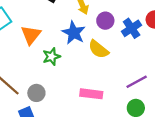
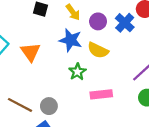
green star: (51, 57) -> (77, 72), moved

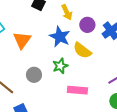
gray circle: (49, 106) -> (34, 75), moved

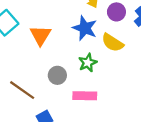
pink rectangle: (77, 90) -> (85, 96), moved

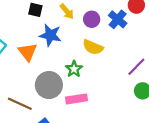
blue star: (85, 28) -> (50, 35), moved
gray circle: (57, 75) -> (49, 85), size x1.6

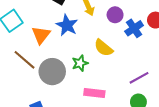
purple circle: (92, 19) -> (115, 15), moved
pink rectangle: (77, 99) -> (94, 93), moved
brown line: (20, 104) -> (24, 60), moved

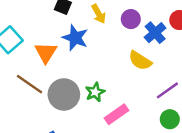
yellow semicircle: (104, 48) -> (140, 61), moved
green star: (80, 63) -> (95, 92), moved
pink rectangle: (94, 93) -> (117, 114), turned -36

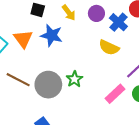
orange triangle: (46, 53) -> (23, 39), moved
pink rectangle: (117, 114) -> (115, 94), moved

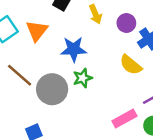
blue star: (52, 35) -> (74, 49), moved, turned -30
green star: (74, 79) -> (83, 78), moved

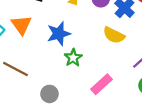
gray circle: (52, 89) -> (49, 94), moved, size x0.6
pink rectangle: (124, 118) -> (102, 84), moved

